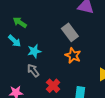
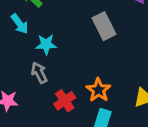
orange star: (73, 55) -> (98, 90), moved

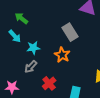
gray arrow: (39, 73) -> (31, 67), turned -104
orange star: (98, 90) -> (62, 55), moved

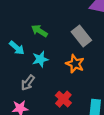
green arrow: (21, 18) -> (39, 31), moved
gray arrow: (31, 67) -> (28, 83), moved

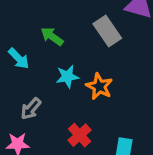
gray rectangle: (81, 36) -> (107, 31), moved
cyan star: (40, 59) -> (67, 77), moved

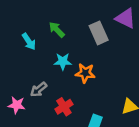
orange star: (99, 86) -> (85, 73), turned -30
gray arrow: (31, 109) -> (39, 89), moved

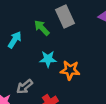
gray rectangle: (99, 33) -> (65, 17), moved
cyan arrow: (29, 41) -> (15, 40), turned -112

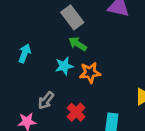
green arrow: (42, 28) -> (78, 44), moved

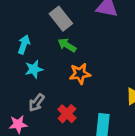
cyan arrow: (25, 53) -> (24, 44), moved
cyan star: (64, 66) -> (34, 69), moved

